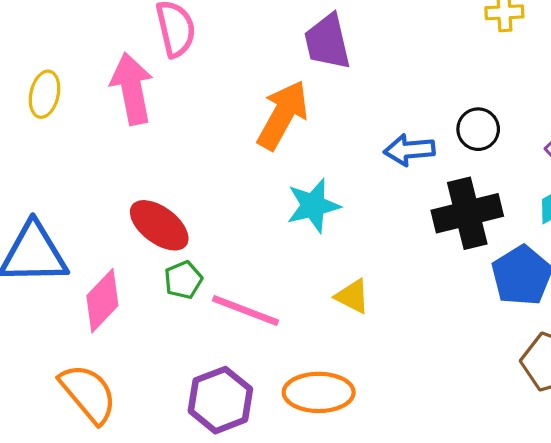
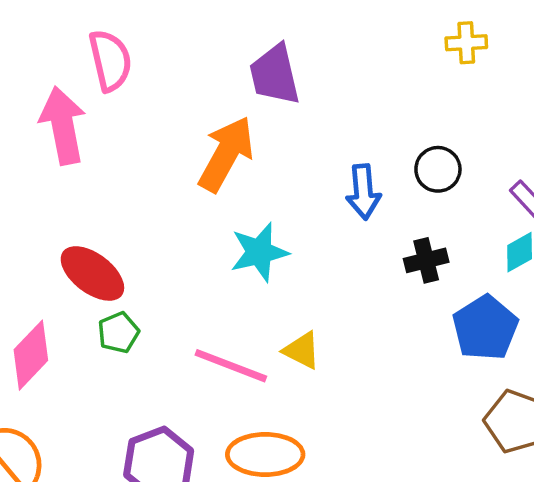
blue arrow: (409, 150) -> (363, 192), turned -90
black cross: (467, 213) -> (426, 260), size x0.6
pink line: (245, 310) -> (231, 366), moved

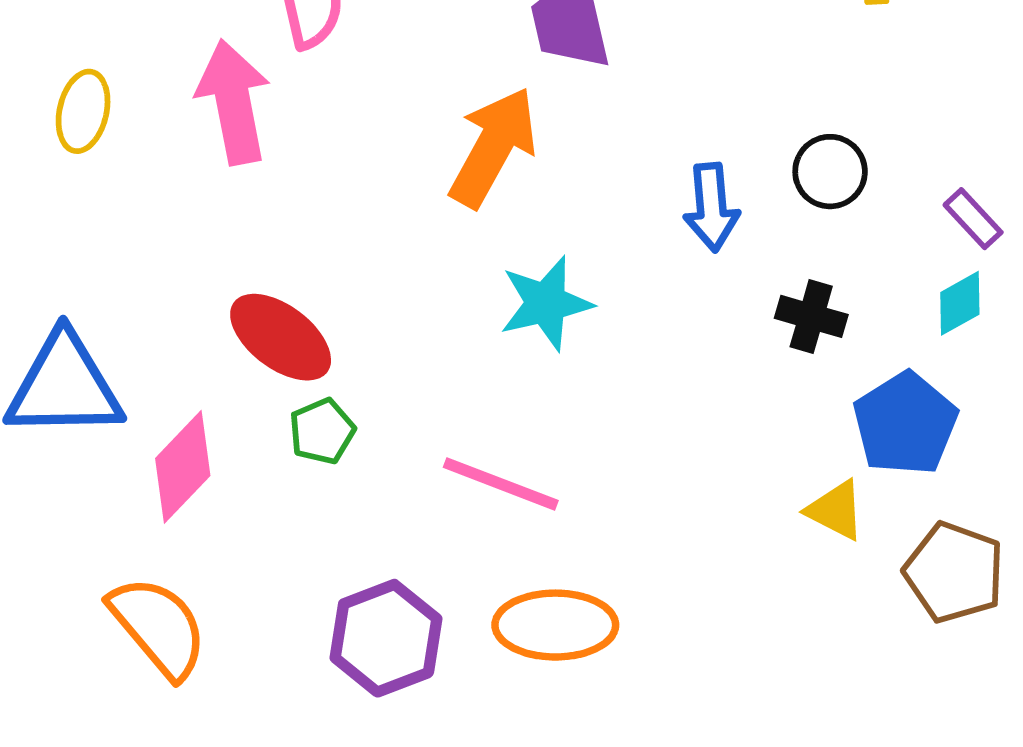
black cross: (426, 260) -> (811, 316), turned 30
yellow triangle: (302, 350) -> (836, 510), moved

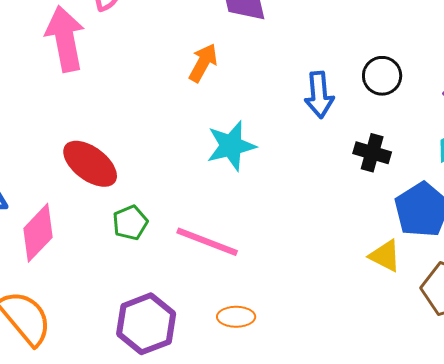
orange arrow: (493, 147) -> (203, 63), size x0.6
green pentagon: (322, 431) -> (130, 223), moved
orange ellipse: (555, 625) -> (236, 317), size x0.6

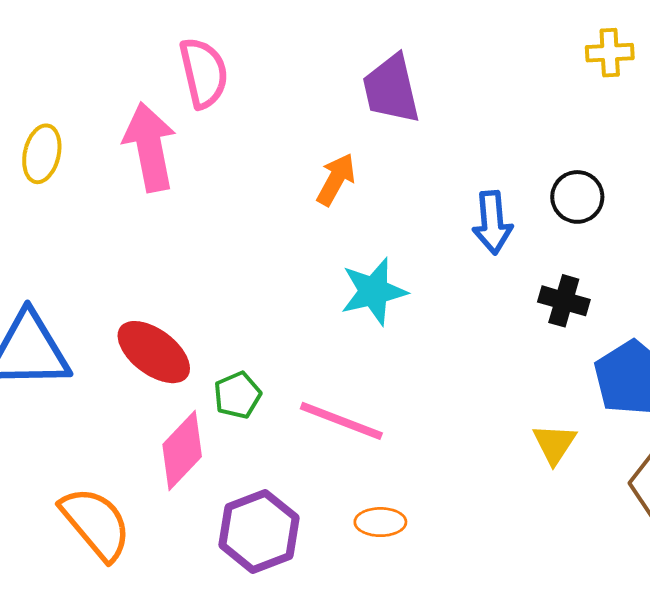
red ellipse: (90, 164) -> (154, 352), moved
pink diamond: (38, 233) -> (182, 451), moved
yellow triangle: (385, 256) -> (554, 444), moved, turned 36

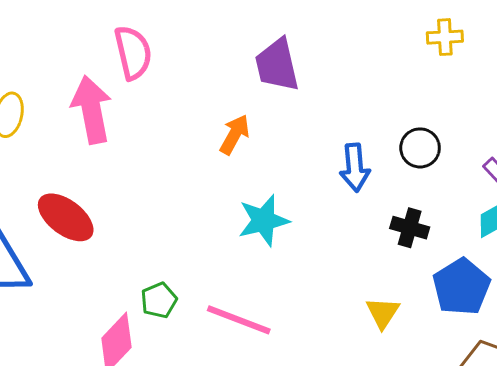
red ellipse: (154, 352) -> (66, 217), moved
yellow triangle: (554, 444) -> (383, 313), moved

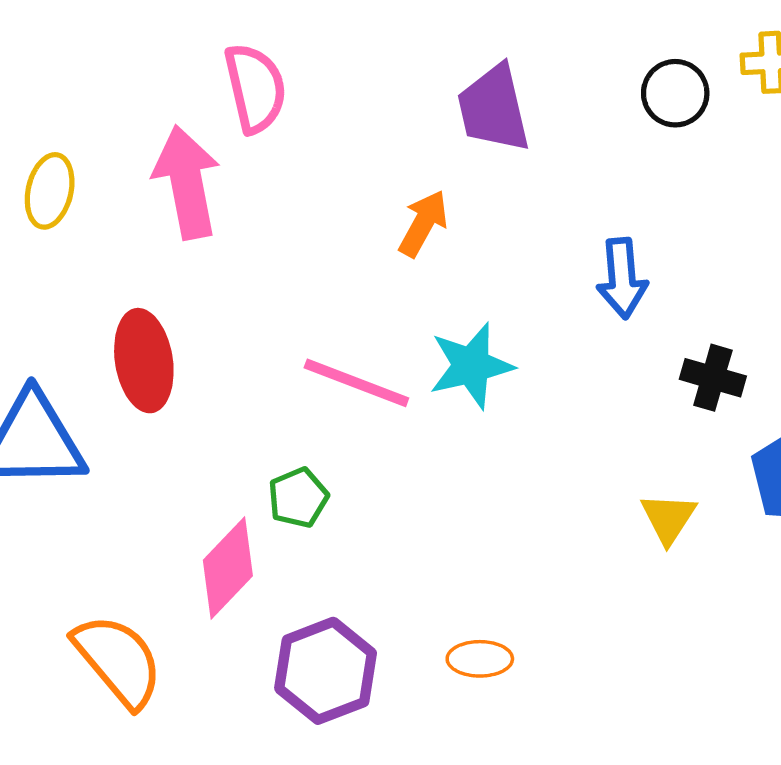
black circle: (420, 148) -> (675, 93), moved
red ellipse: (66, 217) -> (144, 361), turned 44
pink line: (239, 320) -> (356, 383), moved

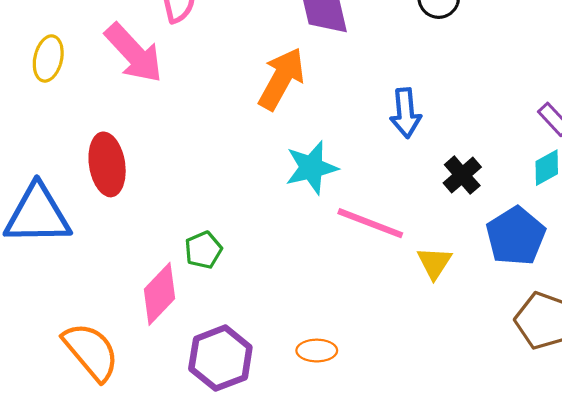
pink arrow: (187, 182) -> (134, 53), turned 148
orange arrow: (423, 223) -> (281, 79), size x1.5
black cross: (713, 378) -> (462, 175), turned 33
pink line: (356, 383) -> (370, 223), moved

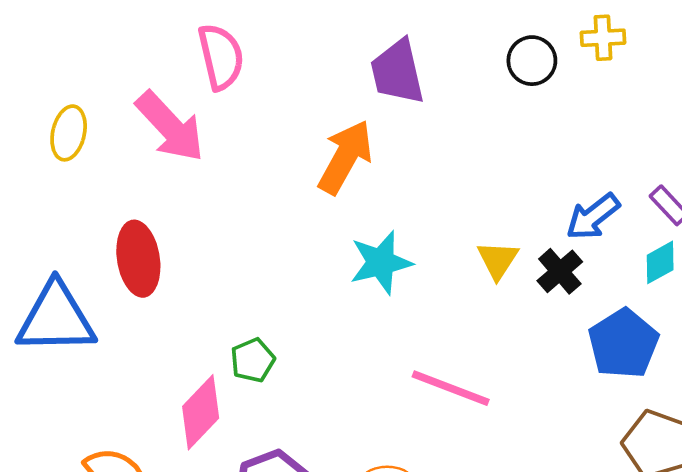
blue arrow: (406, 113) -> (593, 217), moved, turned 57
pink line: (370, 223) -> (451, 388), moved
yellow triangle: (434, 263) -> (498, 260), moved

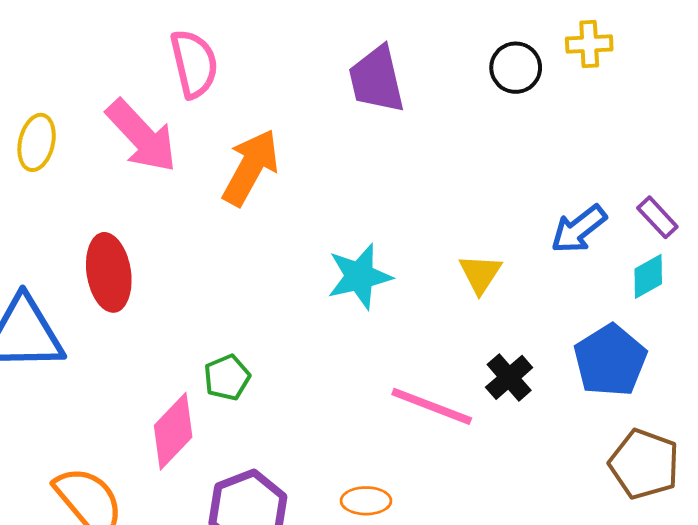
orange arrow: (345, 157) -> (251, 167), moved
black cross: (560, 271) -> (509, 377), moved

